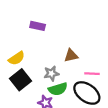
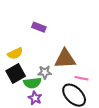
brown triangle: (71, 56) -> (65, 59), size x1.6
green semicircle: (58, 89) -> (32, 83), moved

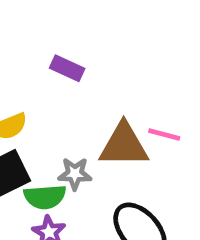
pink line: (82, 78) -> (164, 134), moved

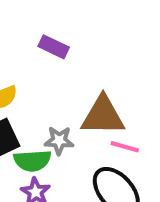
pink line: (164, 134) -> (125, 147), moved

